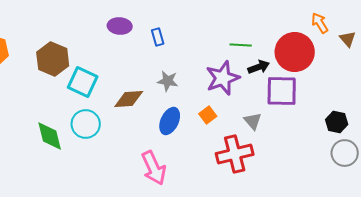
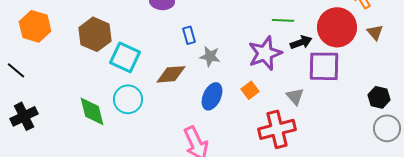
blue rectangle: (158, 37) -> (189, 35), moved
brown triangle: (348, 39) -> (375, 32), moved

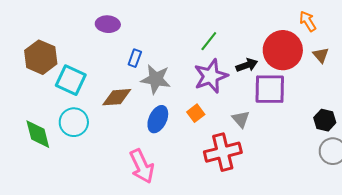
green line: (283, 20) -> (209, 41), moved, turned -55
blue rectangle: (189, 35) -> (135, 58), turned 36
gray star: (210, 56) -> (156, 79), size x1.4

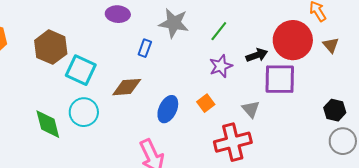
purple star: (211, 76) -> (221, 66), size x0.7
gray star: (156, 79) -> (174, 23), moved

